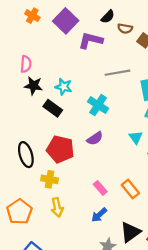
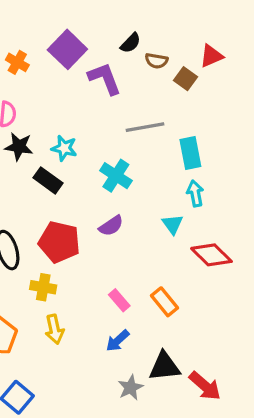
orange cross: (32, 16) -> (17, 62), moved
purple L-shape: (91, 40) -> (105, 79), turned 55
black triangle: (130, 232) -> (164, 367), turned 30

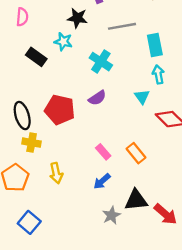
black star: (19, 147) -> (77, 18), moved
black rectangle: (48, 180) -> (36, 57), moved
yellow cross: (43, 287) -> (32, 143), moved

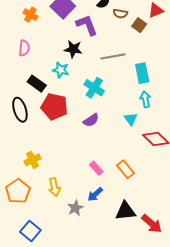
red pentagon: (60, 110) -> (54, 107), moved
black ellipse: (22, 116) -> (20, 110), moved
yellow cross: (32, 143) -> (32, 160), turned -35
gray star: (111, 215) -> (75, 208), moved

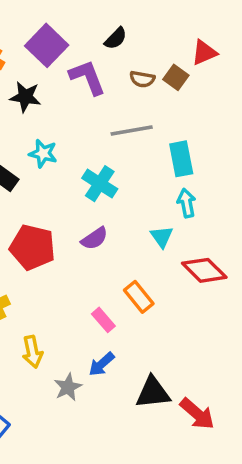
brown semicircle: (120, 14) -> (142, 79), moved
black star: (73, 49) -> (25, 97), moved
red pentagon: (54, 107) -> (32, 247), moved
orange rectangle: (126, 169) -> (139, 297), moved

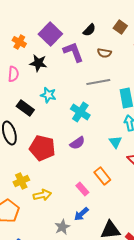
brown square: (176, 77) -> (120, 27), moved
yellow arrow: (32, 352) -> (42, 195), moved, turned -90

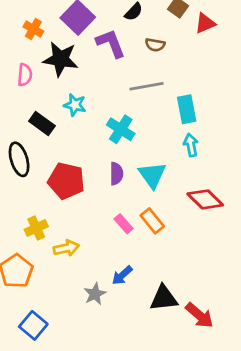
black star: (38, 63) -> (61, 59), size x1.4
cyan triangle: (115, 142) -> (152, 175), moved, size x1.5
purple semicircle: (77, 143) -> (116, 174), turned -56
pink rectangle: (82, 189) -> (124, 224), moved

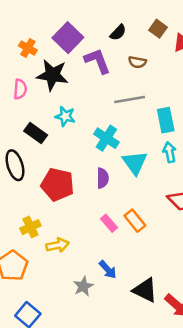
cyan triangle: (152, 175) -> (135, 163), moved
blue arrow: (122, 275) -> (108, 270), turned -90
black triangle: (164, 298) -> (145, 290), turned 32

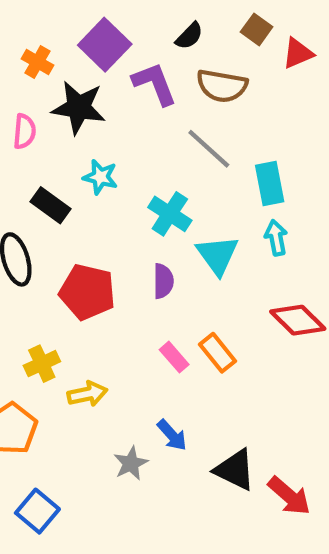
brown semicircle: (137, 62) -> (222, 86), size x1.6
gray line: (130, 100) -> (209, 149), turned 52

